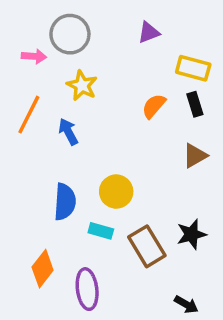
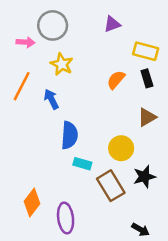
yellow circle: (116, 192) -> (121, 148), moved
blue semicircle: (65, 202) -> (69, 135), moved
cyan rectangle: (101, 231) -> (82, 164), moved

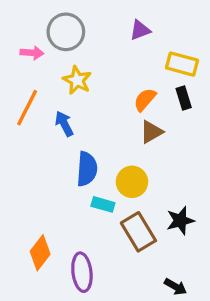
brown triangle: (147, 117) -> (151, 132), moved
yellow circle: (121, 148) -> (132, 182), moved

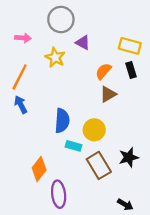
purple triangle: (140, 30) -> (83, 43), moved, turned 49
gray circle: (66, 32) -> (61, 20), moved
blue arrow: (64, 124) -> (21, 105), moved
orange diamond: (40, 253) -> (39, 169), moved

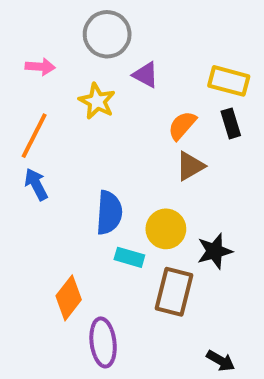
black star: (129, 157) -> (215, 251), moved
brown rectangle: (99, 165) -> (174, 292), turned 45

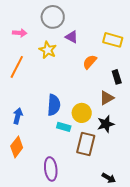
black rectangle: (231, 123) -> (117, 77), moved
brown triangle: (190, 166) -> (107, 98), moved
blue arrow: (36, 184) -> (18, 116), moved, turned 42
orange diamond: (69, 298) -> (17, 147), moved

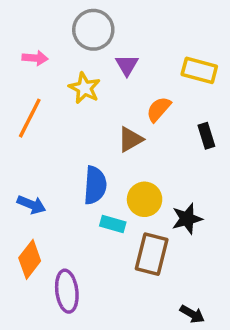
purple triangle: (72, 37) -> (127, 65), turned 32
brown triangle: (107, 98) -> (130, 139), moved
blue arrow: (18, 116) -> (31, 205), turned 98
purple ellipse: (51, 169) -> (67, 291), moved

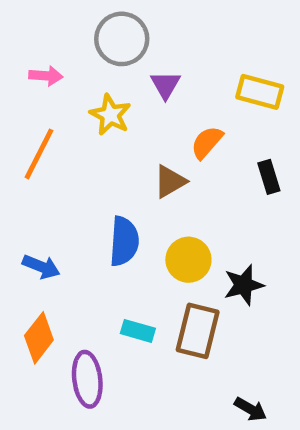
cyan rectangle: (113, 224) -> (138, 331), moved

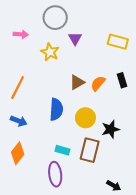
orange semicircle: (207, 142) -> (98, 83), moved
orange line: (39, 154) -> (18, 88), moved
purple ellipse: (87, 379) -> (55, 174), moved

